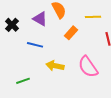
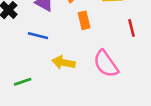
orange rectangle: (71, 33) -> (84, 20), turned -56

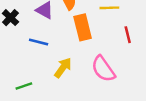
orange rectangle: (84, 20) -> (83, 27), size x1.5
yellow arrow: (64, 63) -> (63, 68), turned 115

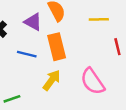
orange rectangle: (83, 27) -> (57, 47), moved

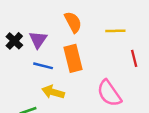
purple triangle: (33, 22) -> (38, 40), moved, turned 36
yellow arrow: (52, 80) -> (53, 92), moved, turned -110

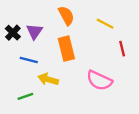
yellow line: (115, 31) -> (105, 24), turned 30
blue line: (43, 66) -> (29, 60), moved
pink semicircle: (109, 93) -> (99, 80), turned -30

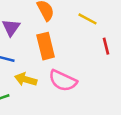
pink semicircle: (99, 80) -> (63, 81), moved

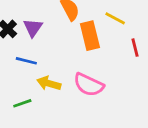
orange rectangle: (46, 46) -> (90, 36), moved

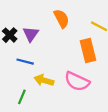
orange rectangle: (90, 36) -> (88, 51), moved
green line: (22, 103) -> (22, 97), turned -48

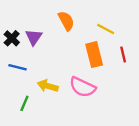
blue line: (25, 62) -> (17, 67), moved

